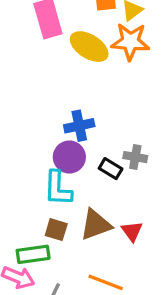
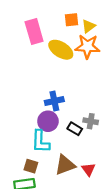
brown square: (56, 230) -> (31, 166), moved

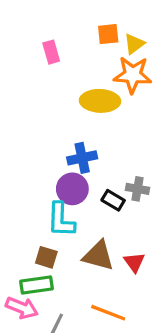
pink rectangle: (34, 32) -> (51, 52), size x0.6
yellow ellipse: (61, 50) -> (100, 101), moved, turned -30
brown triangle: (65, 165) -> (98, 256), turned 35

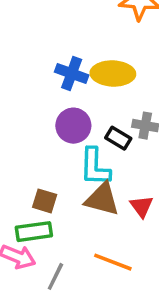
yellow ellipse: (100, 101) -> (113, 73), moved
blue cross: (82, 158) -> (72, 73), moved, turned 32
cyan L-shape: (61, 220) -> (95, 167), moved

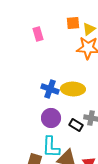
cyan L-shape: (95, 167) -> (51, 147), moved

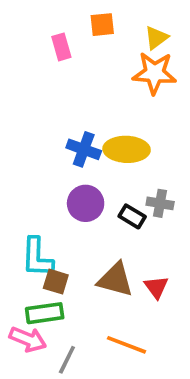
orange square: (73, 23) -> (102, 25), moved
cyan L-shape: (51, 147) -> (37, 257), moved

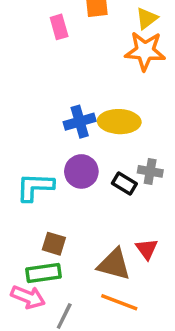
blue cross: (84, 149) -> (80, 122), turned -36
cyan L-shape: (37, 257) -> (35, 187), moved, turned 90
brown triangle: (115, 280) -> (114, 264), moved

